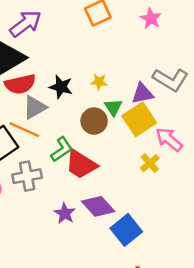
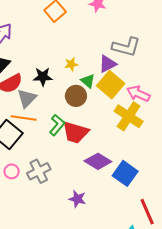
yellow cross: (150, 163) -> (129, 116), size x1.8
gray cross: (27, 176) -> (39, 171), moved
purple star: (65, 213) -> (77, 199), moved

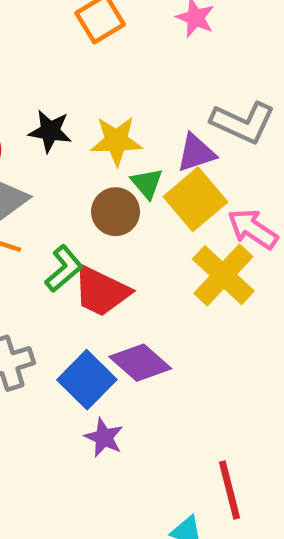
yellow star: (71, 64) -> (116, 141), size x1.6
black star: (43, 77) -> (50, 131), moved
blue square: (125, 173) -> (87, 380), moved
purple star: (77, 199) -> (104, 437), moved

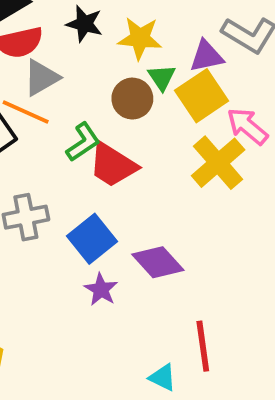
purple diamond: (140, 363) -> (158, 262), moved

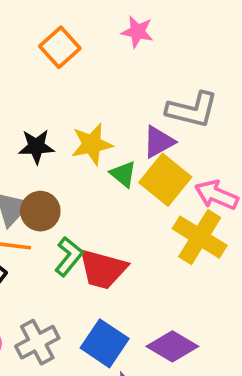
brown circle: (132, 99) -> (40, 211), moved

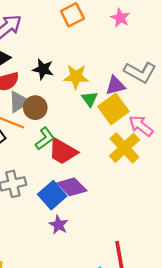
purple diamond: (172, 346) -> (72, 187), moved

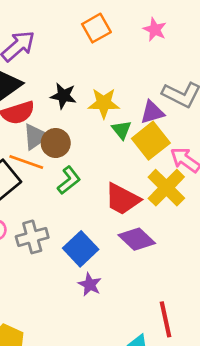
red trapezoid: (63, 151) -> (122, 199), moved
purple diamond: (72, 187) -> (137, 239), moved

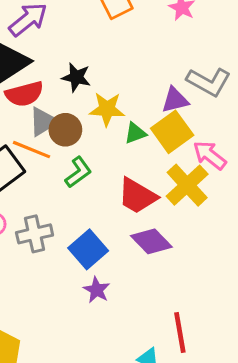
yellow star: (104, 103) -> (107, 109), moved
green triangle: (122, 130) -> (135, 133), moved, turned 45

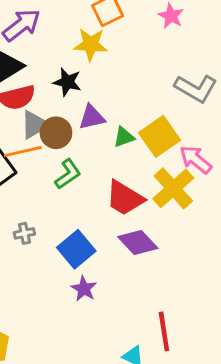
purple triangle: (175, 100) -> (92, 117), moved
yellow star: (107, 109) -> (91, 44), moved
orange line: (32, 150) -> (23, 151), turned -36
gray cross: (35, 234) -> (24, 233), size x0.6

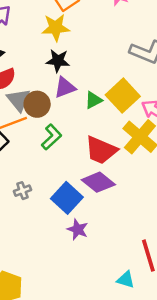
black star: (67, 82) -> (58, 61), moved
gray triangle: (35, 125) -> (19, 100), turned -30
purple diamond: (138, 242) -> (98, 182), moved

